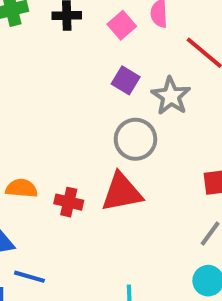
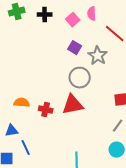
blue line: (29, 277) -> (26, 148), turned 49

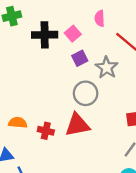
black cross: (45, 15) -> (45, 35), moved, size x1.5
pink square: (73, 20) -> (73, 34), moved
purple square: (75, 48) -> (80, 58), turned 32

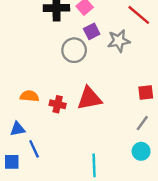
gray star: (107, 68) -> (119, 41), turned 30
gray circle: (86, 93) -> (74, 50), moved

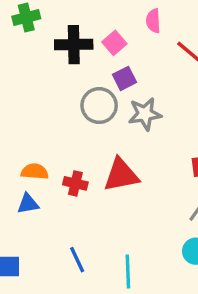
gray star: (119, 41) -> (145, 114), moved
blue triangle: (18, 129) -> (28, 204), moved
blue line: (34, 149) -> (77, 260), moved

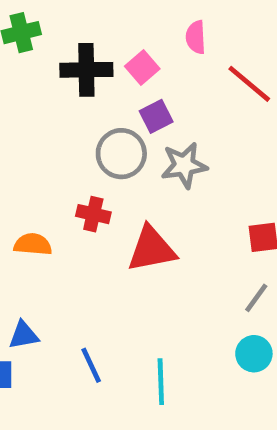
red cross: (75, 183) -> (93, 214), moved
blue triangle: (28, 204) -> (24, 335), moved

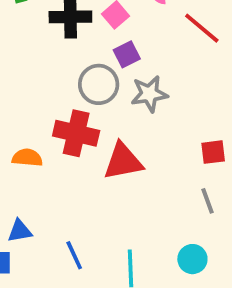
red cross: (93, 214) -> (76, 133), size x1.6
gray line: (256, 298) -> (207, 201), turned -56
cyan circle: (254, 354) -> (192, 259), moved

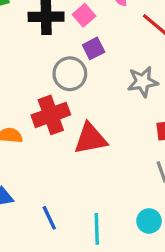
gray star: (149, 94) -> (143, 82), moved
red cross: (76, 133) -> (51, 115), turned -33

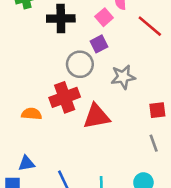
pink square: (84, 15) -> (104, 17), moved
gray star: (143, 82) -> (123, 77), moved

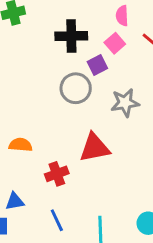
pink square: (104, 17) -> (115, 43), moved
black cross: (61, 18) -> (71, 36), moved
red cross: (65, 97) -> (57, 174), moved, size x0.7

